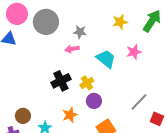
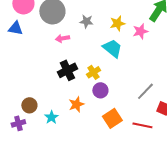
yellow star: (120, 22) -> (117, 23), moved
pink arrow: (72, 49) -> (62, 38), moved
pink star: (134, 52) -> (140, 31), moved

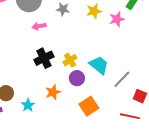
cyan trapezoid: (112, 48) -> (99, 65), moved
red line: (142, 125) -> (130, 116), moved

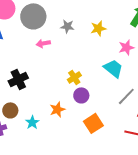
pink star: (117, 19) -> (126, 47), moved
black cross: (44, 58) -> (18, 79), moved
cyan trapezoid: (99, 65) -> (113, 68), moved

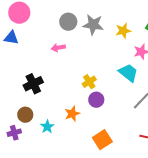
gray circle: (33, 16) -> (68, 22), moved, size x0.7
gray star: (67, 26) -> (93, 25), moved, size x1.5
yellow star: (98, 28) -> (123, 31), moved
orange square: (93, 123) -> (102, 140), moved

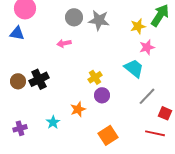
yellow star: (123, 31) -> (138, 26), moved
brown circle: (25, 115) -> (18, 81), moved

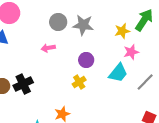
cyan trapezoid: (134, 68) -> (118, 73), turned 90
purple circle: (102, 95) -> (86, 60), moved
gray line: (147, 96) -> (145, 82), moved

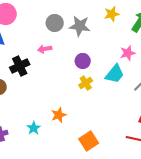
yellow star: (122, 31) -> (112, 14), moved
yellow cross: (79, 82) -> (86, 83), moved
black cross: (23, 84) -> (20, 66), moved

